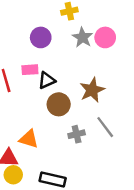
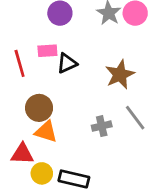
brown circle: (59, 104) -> (39, 108), moved
yellow circle: (13, 175) -> (42, 173), moved

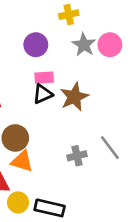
pink rectangle: (47, 51) -> (44, 78), moved
brown star: (120, 74) -> (74, 97), moved

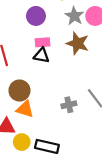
black triangle: (43, 94) -> (41, 55), turned 35
brown star: (74, 97) -> (78, 43), moved, turned -30

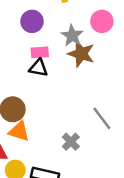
gray star: (74, 16) -> (72, 36), moved
gray cross: (69, 105) -> (71, 142), moved, turned -32

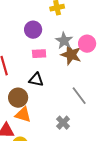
pink circle: (102, 21) -> (87, 44), moved
black triangle: (39, 68) -> (36, 80), moved
gray line: (102, 118) -> (79, 96), moved

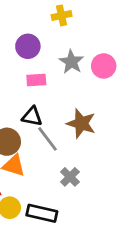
brown star: (71, 55) -> (81, 123), moved
gray line: (79, 96) -> (48, 139), moved

